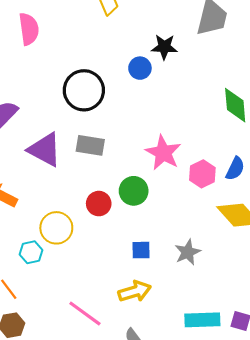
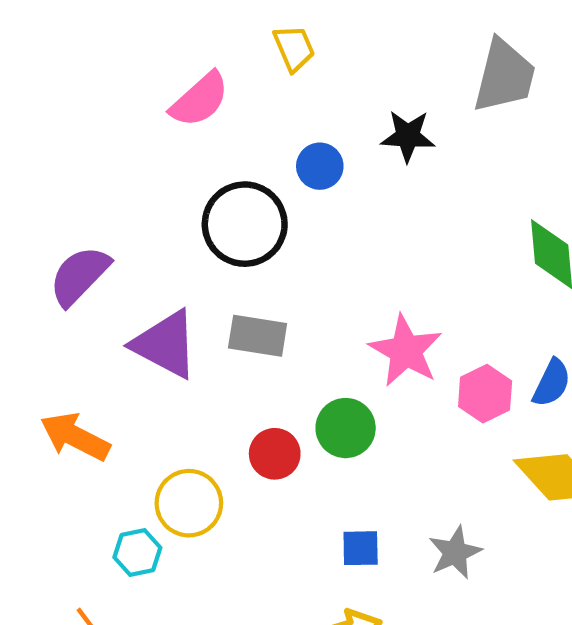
pink semicircle: (29, 29) -> (200, 100), moved, turned 56
blue circle: (140, 68) -> (320, 166), moved

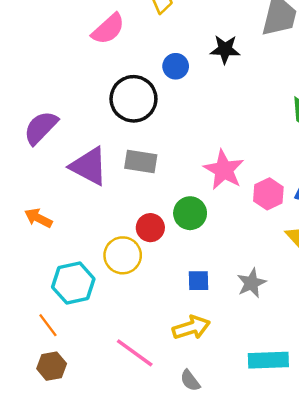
orange arrow: (75, 437) -> (38, 218), size x0.7
yellow circle: (189, 503) -> (123, 255), moved
cyan hexagon: (137, 553) -> (73, 283), size x1.6

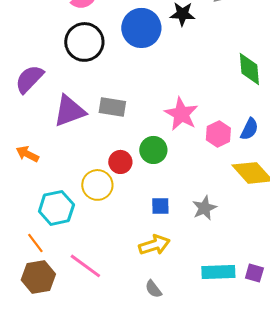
blue circle: (176, 66) -> (141, 28), size x1.8
black circle: (133, 99) -> (84, 42), moved
purple triangle: (89, 166) -> (69, 111), turned -48
pink line: (135, 353) -> (85, 266), moved
brown hexagon: (52, 366) -> (38, 277), size x1.4

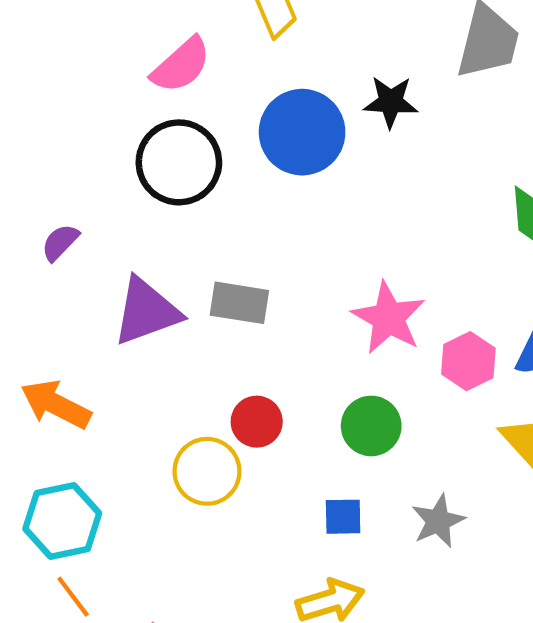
purple semicircle: (29, 79) -> (60, 242), size x0.6
green circle: (153, 150) -> (371, 426), moved
orange arrow: (27, 154) -> (56, 404), size x1.4
cyan hexagon: (56, 208) -> (62, 521), moved

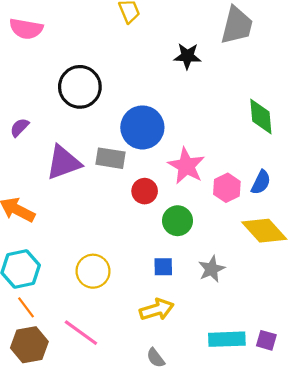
pink semicircle: (181, 65) -> (26, 29), moved, turned 52
blue circle: (302, 132) -> (142, 127), moved
red circle: (257, 422) -> (145, 191), moved
yellow circle: (207, 471) -> (93, 271), moved

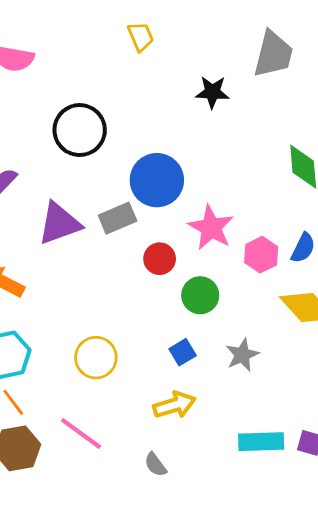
gray rectangle: (111, 158) -> (118, 218), turned -32
blue square: (163, 267) -> (183, 352), turned -30
gray semicircle: (156, 358) -> (156, 465), moved

